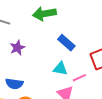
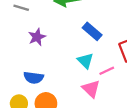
cyan triangle: (60, 69) -> (85, 61), turned 35

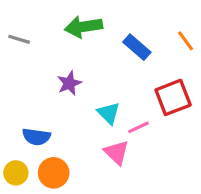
blue rectangle: (92, 31) -> (137, 47), moved
purple star: (37, 37) -> (69, 83), moved

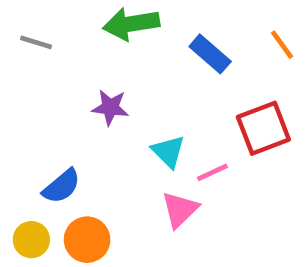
purple star: (69, 83) -> (110, 107), turned 30
blue semicircle: (36, 137) -> (62, 186), turned -48
pink triangle: (116, 152) -> (180, 209), turned 32

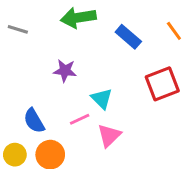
pink line: (212, 172) -> (80, 119), moved
blue semicircle: (62, 186) -> (34, 121), turned 100

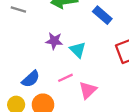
cyan triangle: (102, 99) -> (78, 50), moved
blue semicircle: (34, 121) -> (31, 79), turned -102

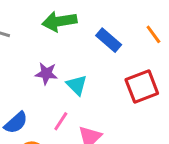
pink line: (65, 78) -> (61, 121), turned -32

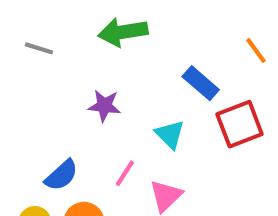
blue rectangle: (109, 40) -> (201, 83), moved
cyan triangle: (77, 85) -> (170, 134), moved

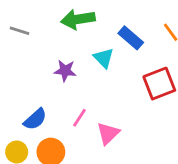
blue rectangle: (201, 83) -> (131, 38), moved
cyan triangle: (170, 134) -> (104, 58), moved

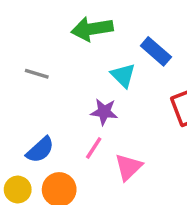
gray line: (20, 31) -> (37, 74), moved
purple star: (65, 71) -> (104, 112), moved

